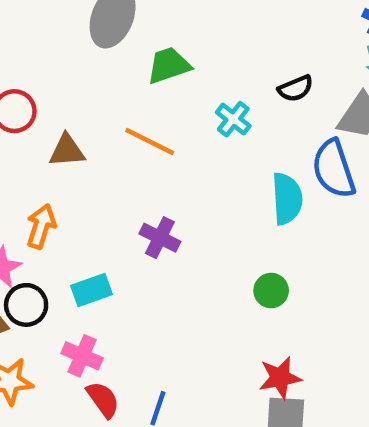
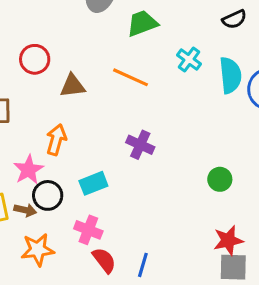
black semicircle: (296, 88) -> (234, 19), moved
cyan semicircle: (287, 199) -> (230, 75), moved

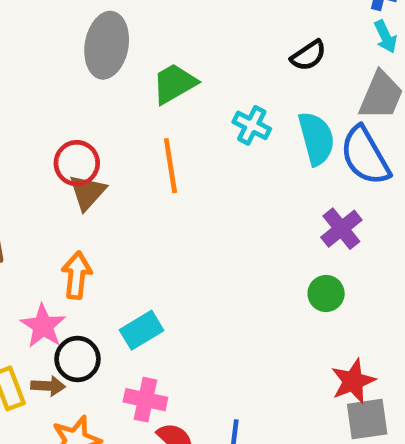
red circle: (35, 59) -> (77, 163), moved
orange line: (131, 77) -> (170, 166), turned 66
brown triangle: (73, 86) -> (87, 192), turned -32
purple cross: (140, 145) -> (341, 229), moved, turned 36

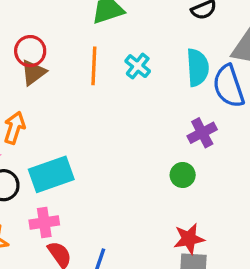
cyan cross: (252, 125) -> (138, 66), moved
cyan rectangle: (142, 330) -> (51, 174), size x1.5
pink cross: (145, 400) -> (44, 222), turned -32

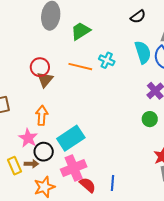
orange line: (94, 66) -> (80, 67), turned -65
pink cross: (44, 222) -> (74, 168), size x1.4

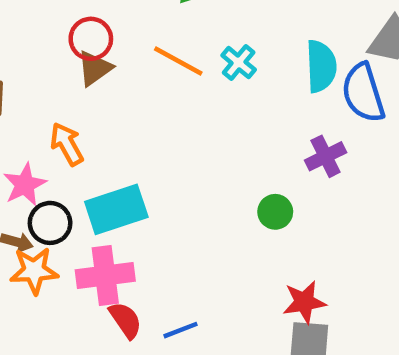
orange arrow: (42, 115) -> (67, 144), turned -48
green circle: (150, 119) -> (275, 212), moved
blue line: (113, 183) -> (181, 330), turned 49
orange star: (44, 187) -> (34, 271), moved

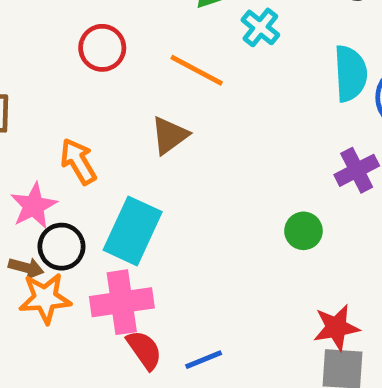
cyan cross: (239, 63) -> (260, 27), moved
brown triangle: (95, 68) -> (169, 135), moved
cyan rectangle: (116, 209) -> (133, 231), turned -46

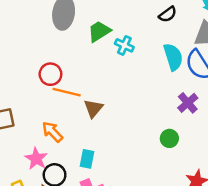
orange line: (197, 70) -> (67, 92), moved
cyan rectangle: (133, 231) -> (87, 159), size x0.6

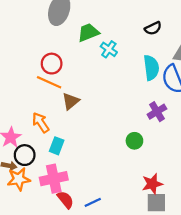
red circle: (50, 74) -> (52, 64), moved
orange arrow: (52, 132) -> (41, 123), moved

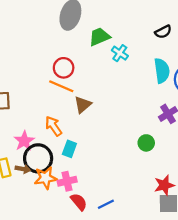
black circle: (25, 155) -> (38, 158), size x1.4
orange star: (19, 179) -> (46, 178), moved
pink cross: (54, 179) -> (67, 181), size x0.7

